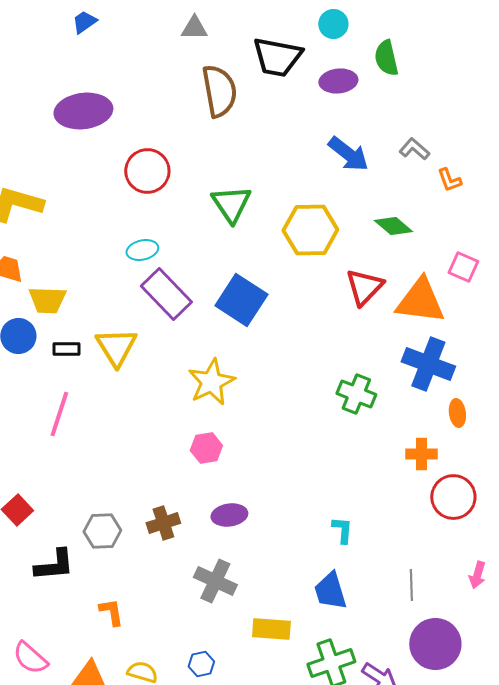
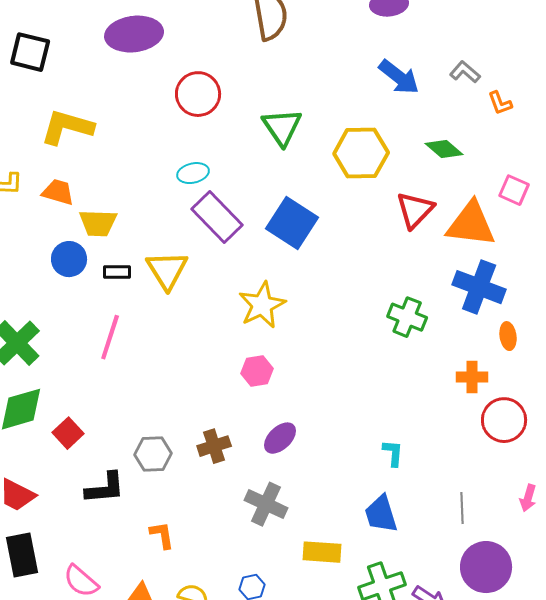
purple ellipse: (229, 515) -> (280, 438), turned -36

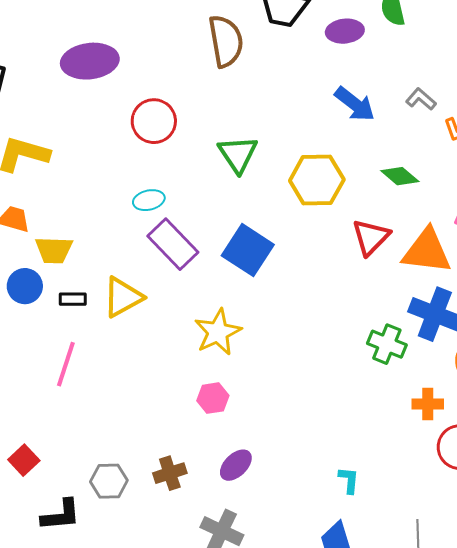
yellow triangle: (167, 270) -> (123, 297), turned 33
green cross: (407, 317) -> (387, 344), moved

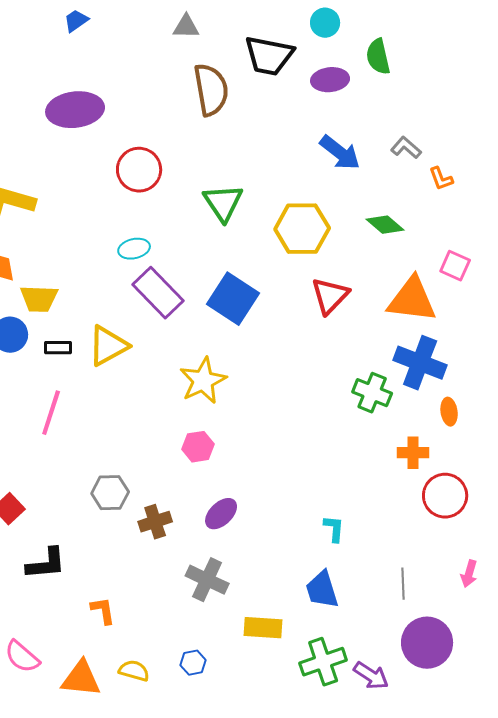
red triangle: (371, 237) -> (330, 296), moved
gray hexagon: (109, 481) -> (110, 493), moved

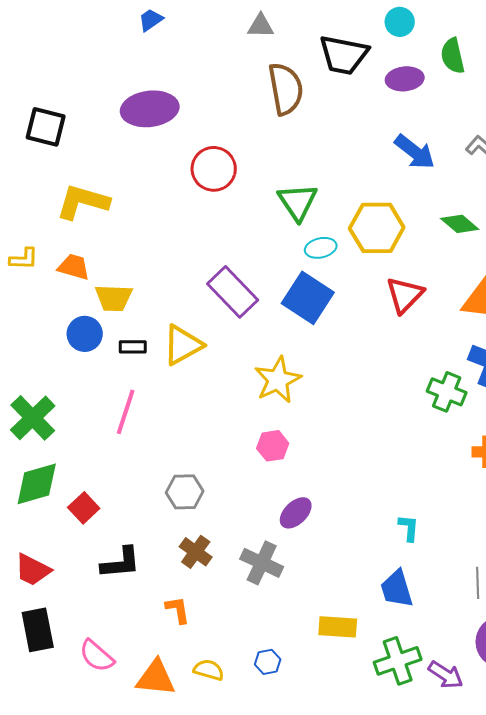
cyan ellipse: (134, 249) -> (321, 248), moved
brown cross: (155, 522) -> (196, 552), moved, turned -36
gray cross: (207, 580) -> (262, 563), moved

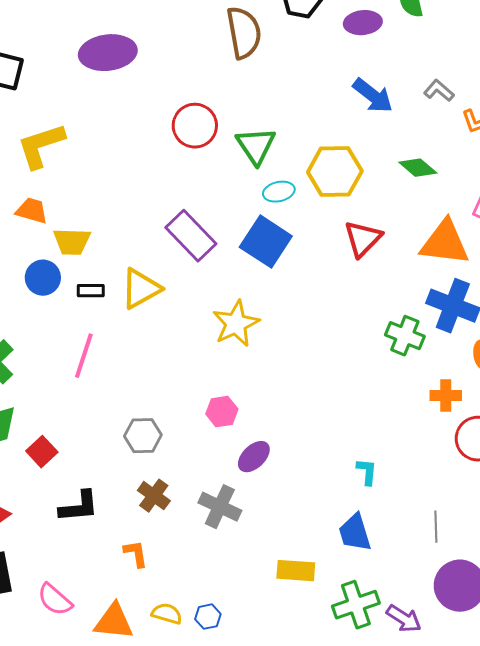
red circle: (214, 169) -> (195, 126), moved
yellow L-shape: (83, 202) -> (41, 146), turned -34
pink hexagon: (273, 446) -> (222, 412), moved
blue hexagon: (268, 662) -> (208, 617), moved

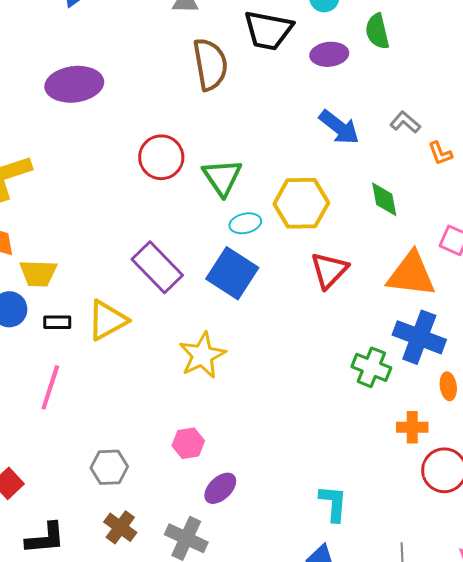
green diamond: (418, 168) -> (384, 199), turned 39
cyan L-shape: (367, 472) -> (333, 503), size x1.4

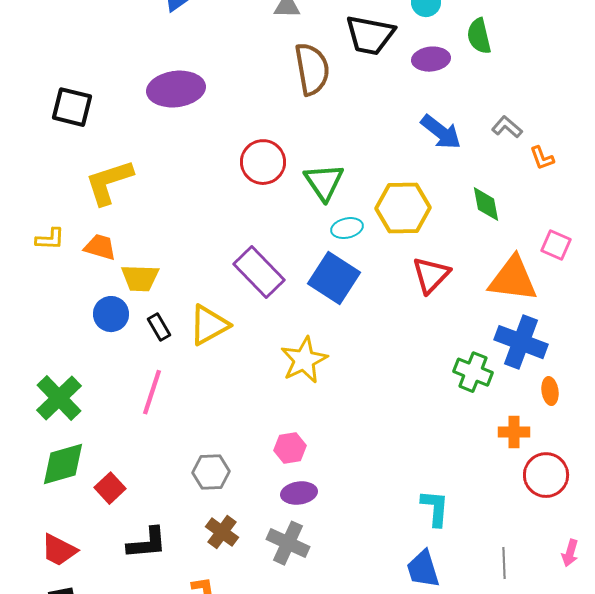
black rectangle: (57, 322) -> (159, 327), turned 60
purple ellipse: (220, 488) -> (299, 493), moved, turned 36

